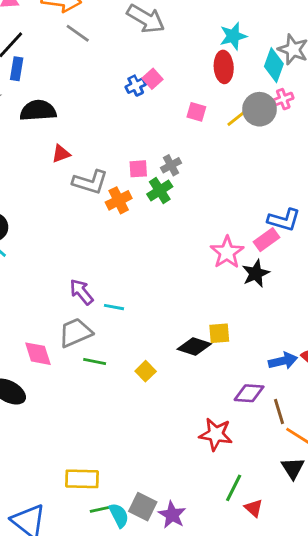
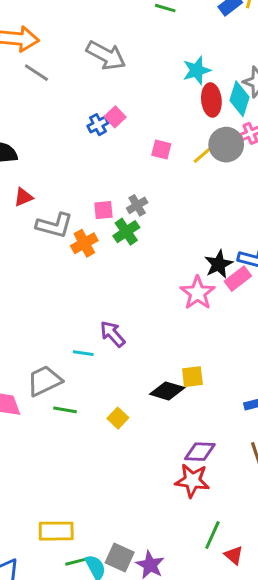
red ellipse: (224, 67) -> (211, 100), moved
black star: (256, 273) -> (219, 264), moved
purple arrow: (81, 292) -> (113, 334), moved
purple diamond: (249, 393) -> (200, 452), moved

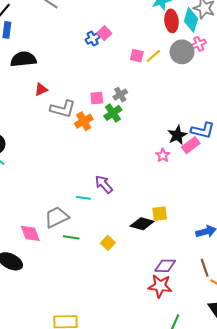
yellow line: (203, 154) -> (153, 56), moved
pink star: (198, 293) -> (163, 155), size x0.6

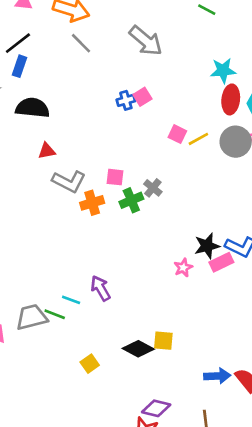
gray cross: (120, 95) -> (153, 188), moved, turned -32
green line: (71, 237) -> (55, 314), moved

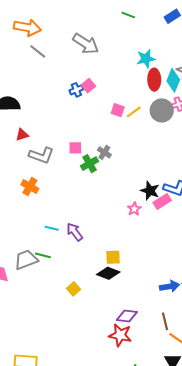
orange cross: (92, 203) -> (30, 187), moved, turned -36
black star: (207, 246) -> (150, 191), turned -30
cyan line: (71, 300) -> (52, 228), moved
yellow square: (163, 341) -> (113, 257), moved

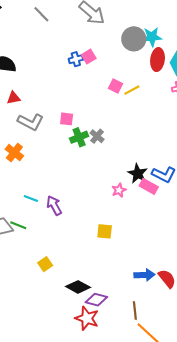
gray circle: (162, 110) -> (134, 39), moved
gray cross: (104, 152) -> (97, 136), moved
pink rectangle: (162, 201) -> (149, 186), turned 54
yellow square: (113, 257) -> (105, 231), moved
black diamond: (108, 273) -> (78, 287), moved

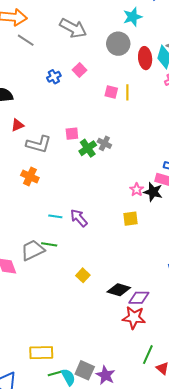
cyan star: (152, 37) -> (133, 17), moved
blue cross: (76, 59) -> (54, 77), moved
yellow line: (132, 90) -> (127, 92), turned -49
black star: (138, 174) -> (153, 192), moved
yellow square: (105, 231) -> (131, 219), moved

